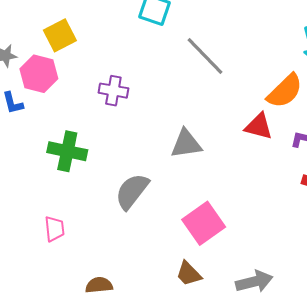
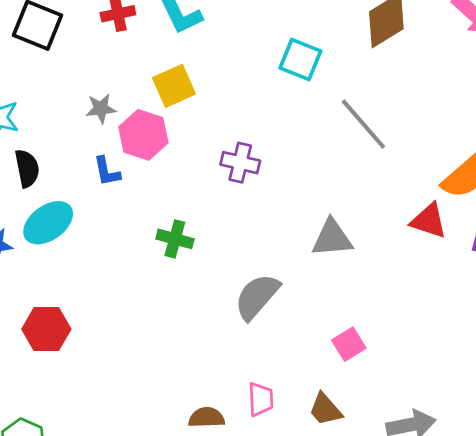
green cross: (67, 151) -> (175, 239), size x0.7
pink square: (204, 223) -> (349, 344), size x0.6
pink trapezoid: (54, 229) -> (261, 399), moved

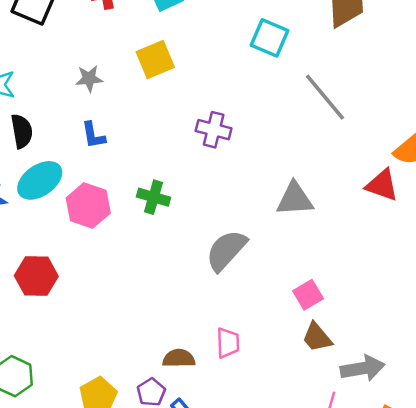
pink hexagon: (143, 135) -> (88, 206), moved
brown trapezoid: (325, 409) -> (317, 337), moved

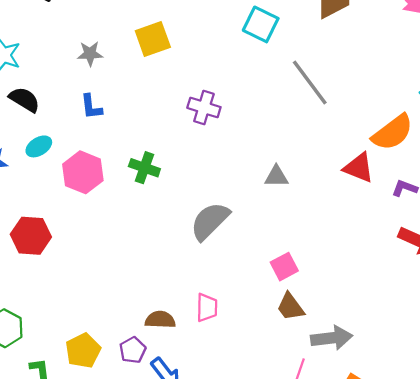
black semicircle: (22, 131) -> (24, 99), turned -52
cyan ellipse: (40, 180) -> (39, 146), size x0.6
gray triangle: (295, 199) -> (276, 176), size x0.7

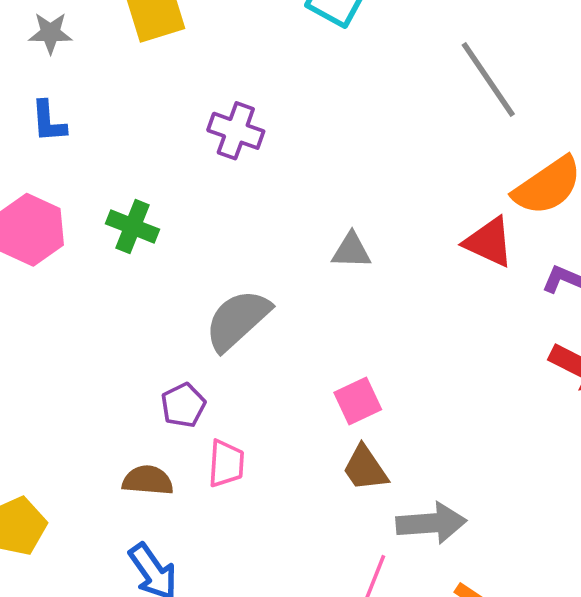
gray line: (310, 83) -> (488, 80), moved
purple pentagon: (133, 350) -> (183, 405), moved

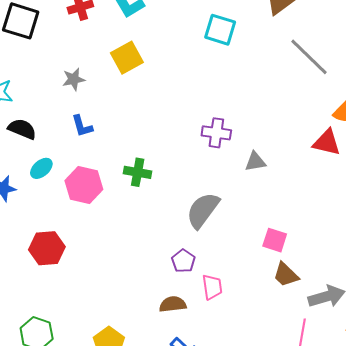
purple cross: (236, 131) -> (216, 133), moved
pink square: (358, 401) -> (275, 240), turned -35

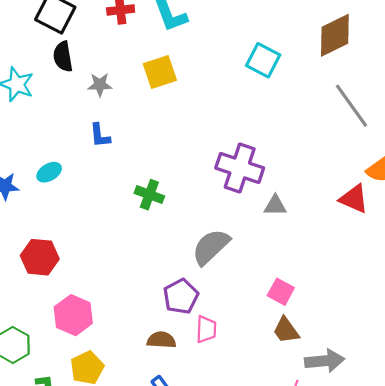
black semicircle: (22, 129) -> (63, 57), moved, turned -132
purple cross: (216, 133) -> (240, 168), size x1.5
pink hexagon: (84, 185) -> (73, 315), moved
purple pentagon: (183, 261) -> (181, 296), size x1.4

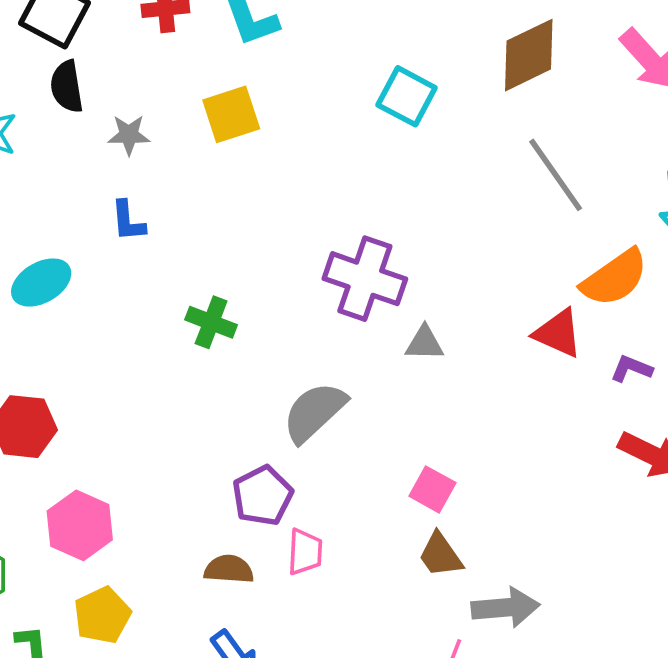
cyan ellipse: (49, 172) -> (41, 283), size x1.4

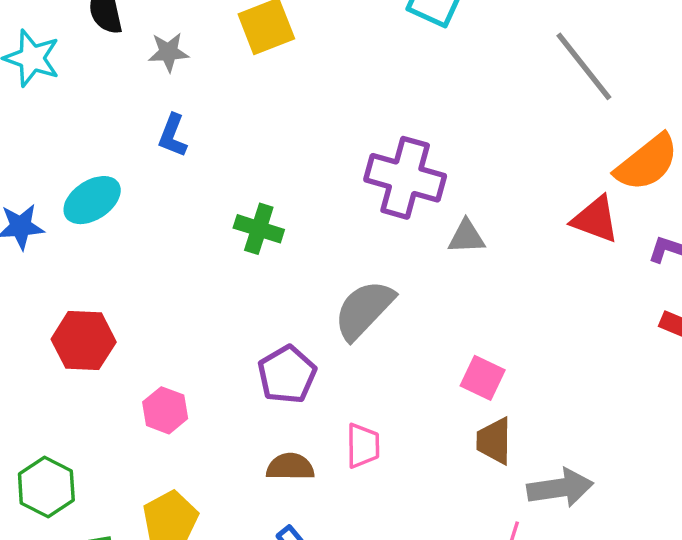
blue L-shape: (128, 221) -> (173, 136), turned 30
purple pentagon: (263, 496) -> (287, 375), moved
pink hexagon: (80, 525) -> (165, 410), moved, size x0.7
brown trapezoid: (440, 555) -> (494, 441), turned 39

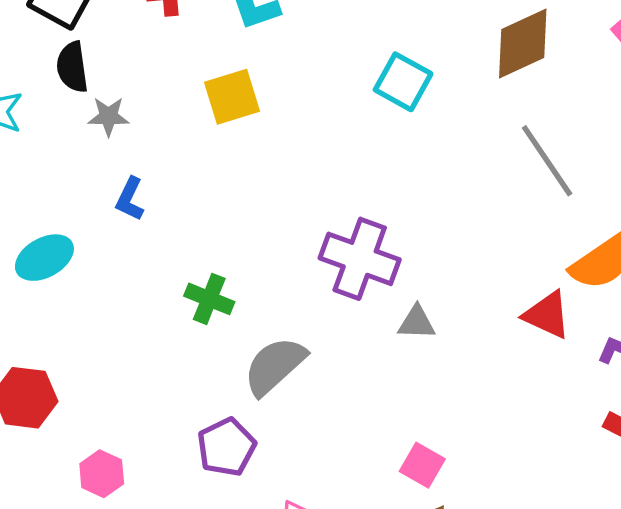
gray star: (168, 52) -> (108, 116), moved
gray semicircle: (364, 310) -> (275, 366), moved

